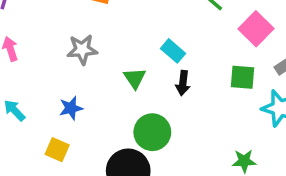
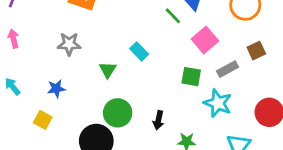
black arrow: (183, 83) -> (158, 120), moved

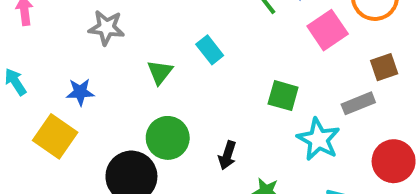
pink square: (205, 40) -> (328, 30), moved
gray rectangle: (227, 69) -> (358, 103), moved
yellow square: (43, 120) -> (55, 136), size x1.5

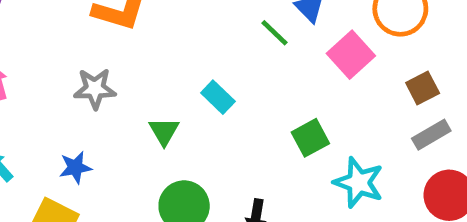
green square: (283, 96) -> (310, 138), turned -36
gray rectangle: (358, 103) -> (431, 135), moved

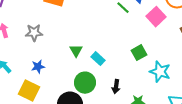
gray star: (95, 89) -> (34, 33), moved
cyan rectangle: (218, 97) -> (98, 59), moved

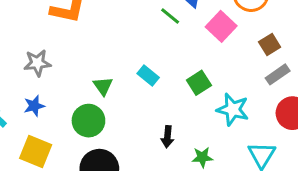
cyan rectangle: (98, 59) -> (148, 75), moved
blue star: (38, 67) -> (34, 106), moved
green circle: (85, 83) -> (88, 121), moved

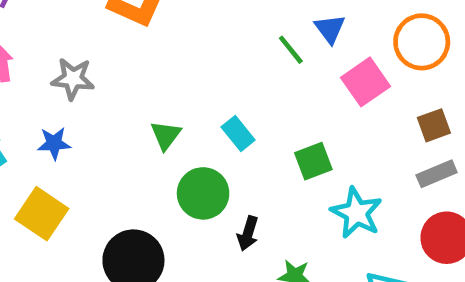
green circle: (88, 121) -> (203, 193), moved

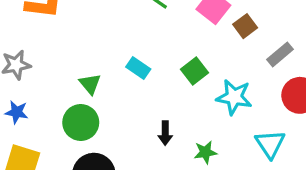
brown square: (434, 125) -> (245, 26), moved
blue star: (54, 143) -> (17, 112), turned 30
green circle: (203, 193) -> (81, 123), moved

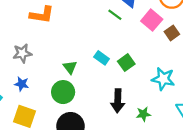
green square: (195, 71) -> (126, 63), moved
black arrow: (165, 133) -> (118, 101), size x1.5

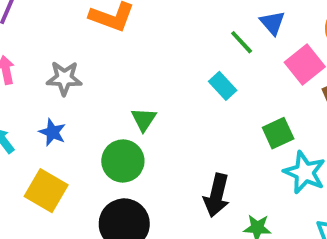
cyan rectangle: (102, 58) -> (223, 86), moved
green square: (126, 63) -> (278, 133), moved

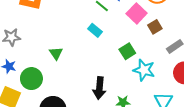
green circle: (123, 161) -> (31, 79), moved

